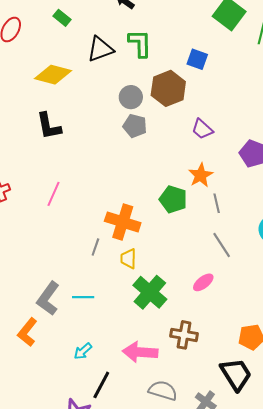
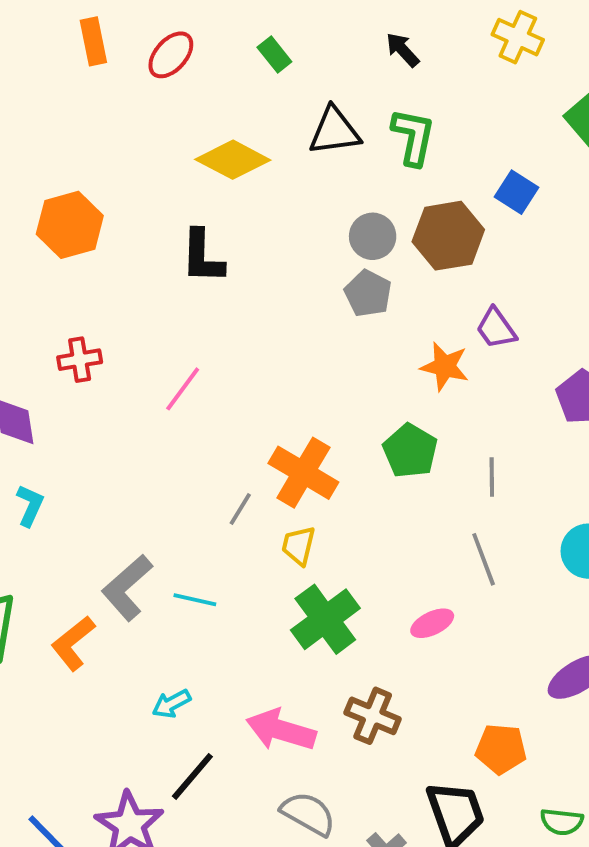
orange star: (201, 175) -> (445, 366), moved, turned 30

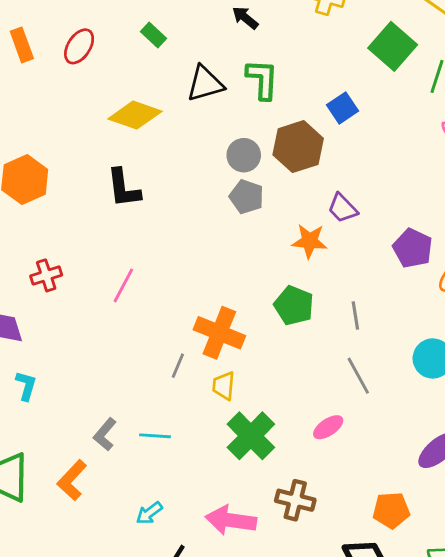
blue square: (517, 192) -> (343, 108), turned 32
gray L-shape: (127, 588) -> (105, 434), size x0.7

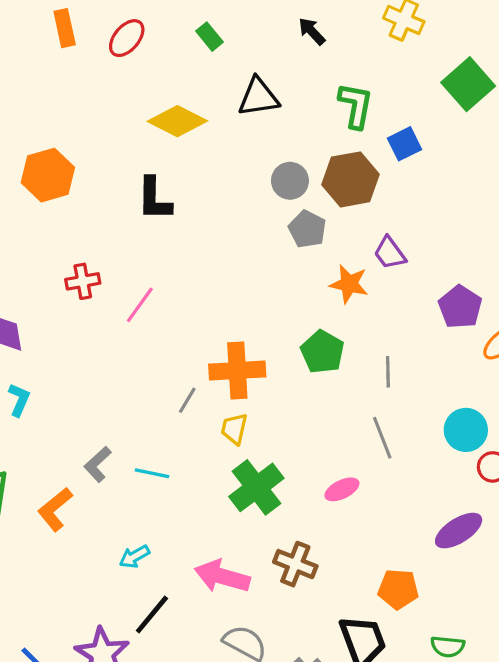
green L-shape: (262, 79) -> (356, 106), moved
gray pentagon: (247, 197) -> (307, 229), moved
red cross: (46, 275) -> (83, 281), moved
orange cross: (219, 333) -> (237, 370), turned -33

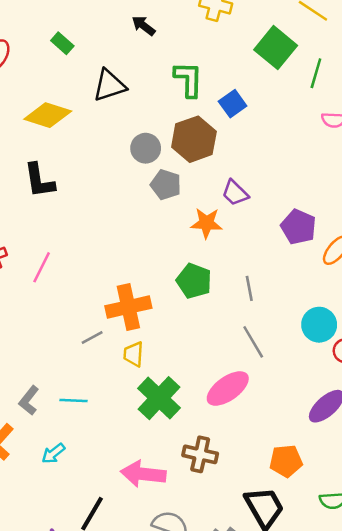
gray line: (187, 400) -> (92, 337), turned 40
pink ellipse: (342, 489) -> (228, 389), size x1.6
cyan arrow: (134, 557) -> (53, 453), moved

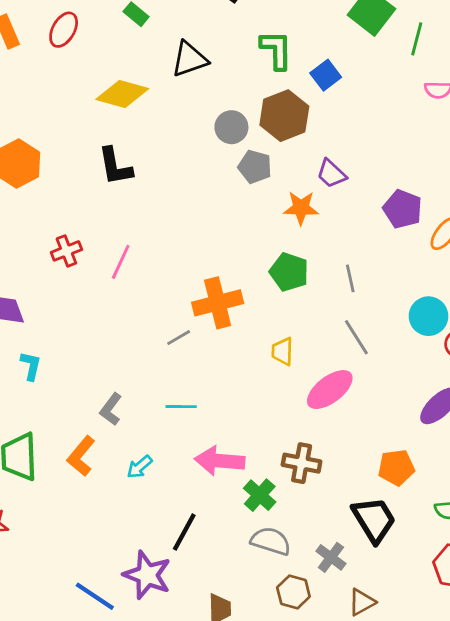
yellow trapezoid: (134, 354) -> (282, 351), moved
green cross: (159, 398) -> (260, 495), moved, size x0.7
cyan line: (74, 400) -> (181, 407), moved
pink arrow: (143, 474) -> (220, 461), moved

